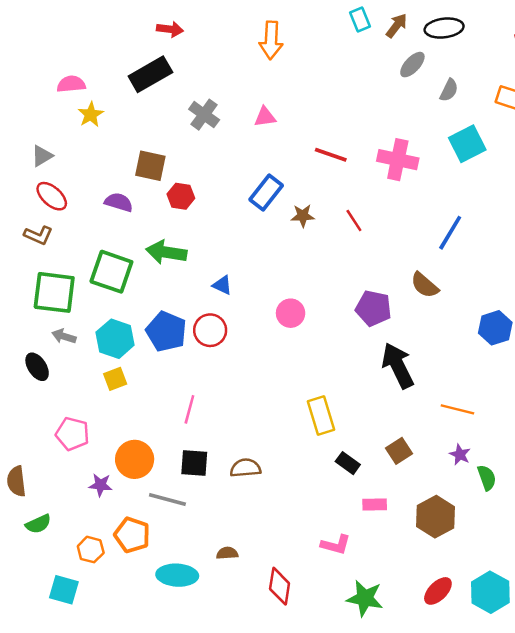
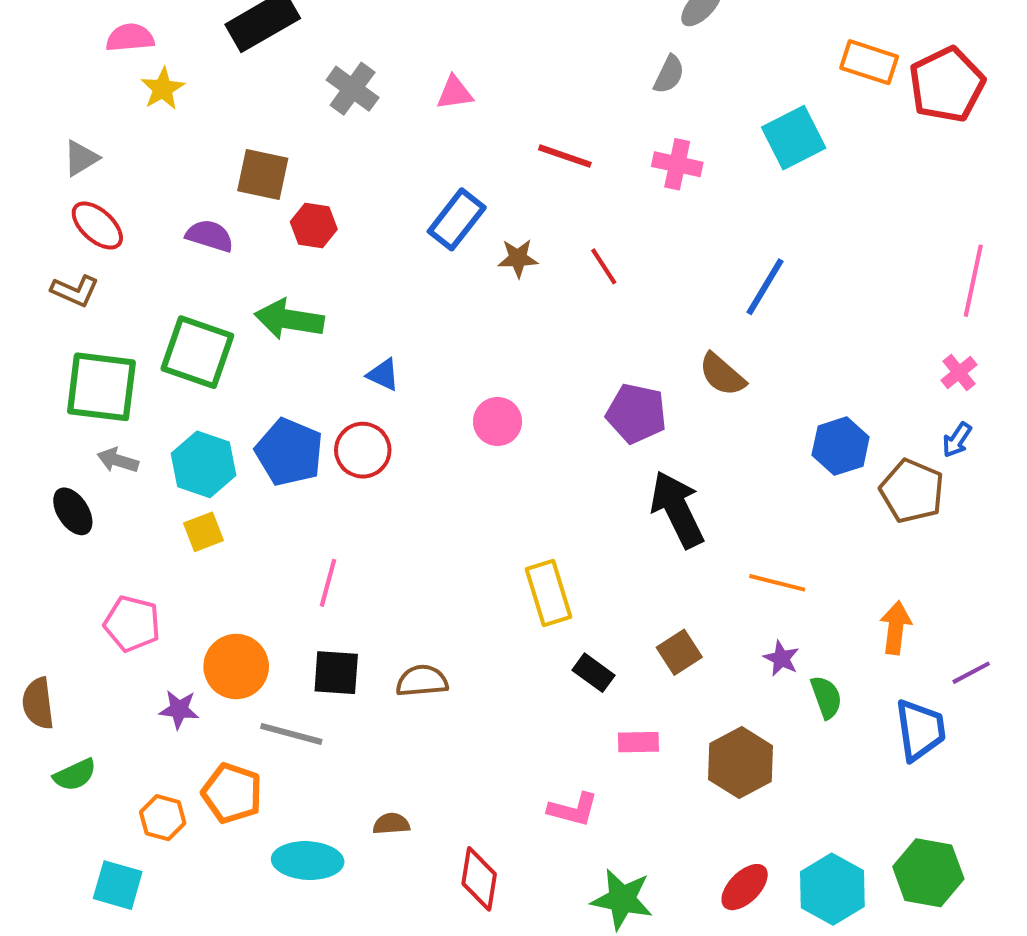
gray semicircle: (449, 90) -> (669, 74), moved
pink cross: (398, 160) -> (677, 164), size x0.7

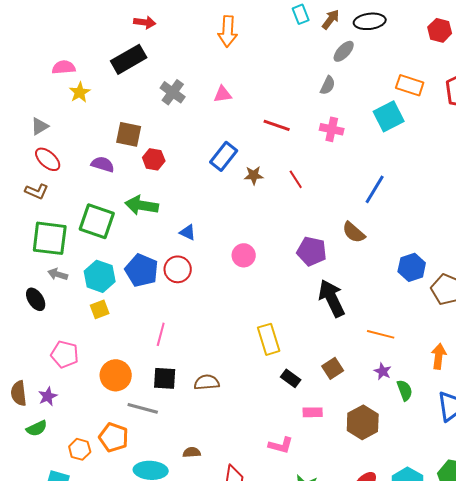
orange rectangle: (869, 62) -> (410, 85), moved
purple star: (179, 709) -> (48, 396), moved, turned -30

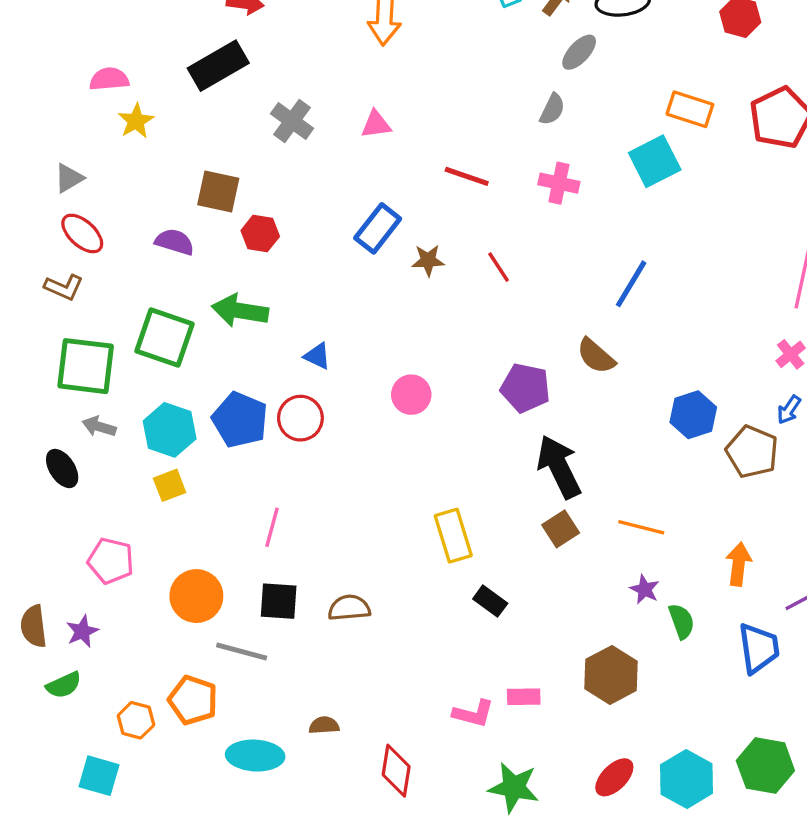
brown square: (333, 368) -> (561, 529), moved
pink rectangle: (313, 412) -> (524, 697), moved

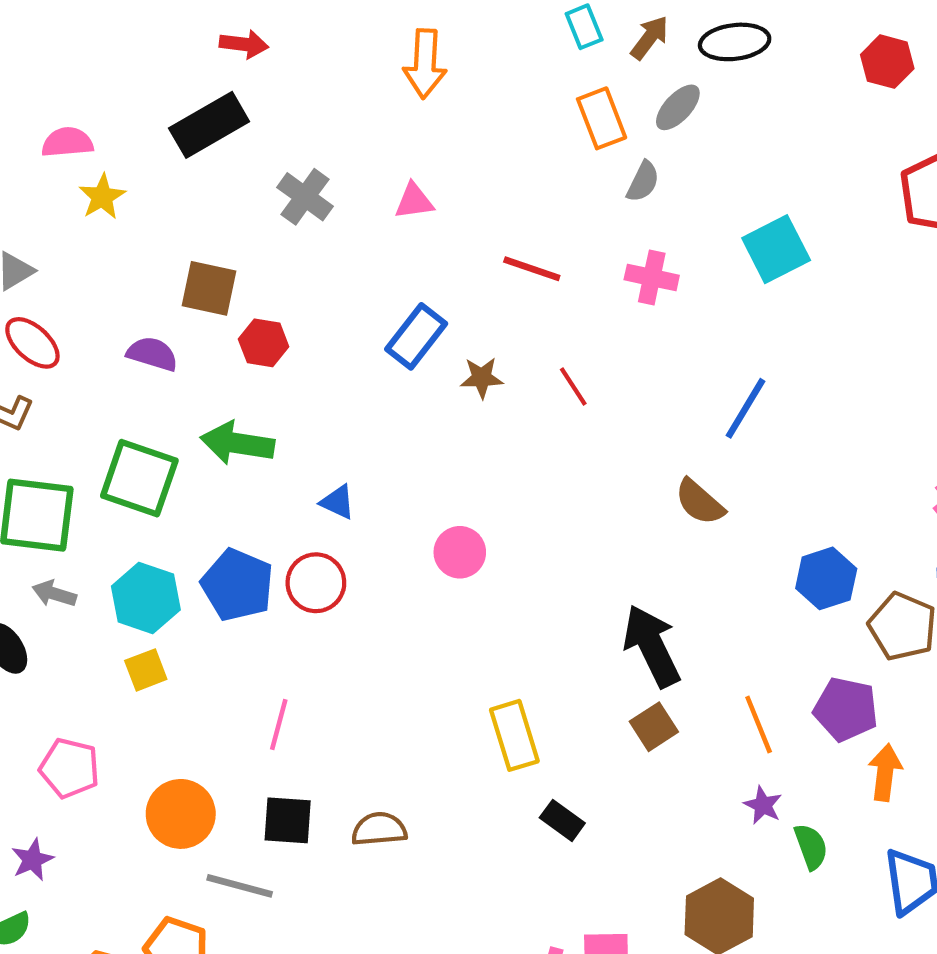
orange rectangle: (690, 109) -> (602, 118), moved, turned 51
purple pentagon: (525, 388) -> (846, 709), moved
orange line: (641, 527) -> (759, 724), turned 54

